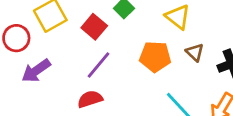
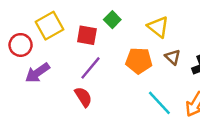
red square: (94, 27) -> (87, 35), turned -30
red semicircle: (90, 99) -> (83, 97), turned 75

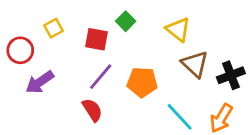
yellow square: (49, 26) -> (54, 28), size x0.6
brown triangle: (173, 57) -> (195, 64), size x1.5
orange pentagon: (139, 61) -> (142, 82), moved

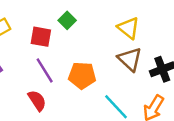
yellow triangle: (178, 30) -> (128, 28), moved
purple line: (101, 77) -> (45, 70), turned -72

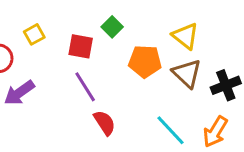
orange pentagon: (82, 75) -> (145, 61), moved
red semicircle: (37, 101) -> (105, 123), moved

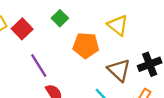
red square: (81, 46) -> (22, 29), moved, turned 36
brown triangle: (187, 73) -> (119, 70), moved

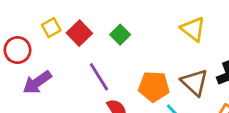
green square: (60, 18) -> (120, 35), moved
orange pentagon: (86, 45) -> (154, 87), moved

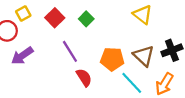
yellow square: (51, 28) -> (23, 13), moved

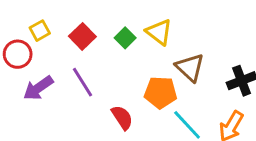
yellow triangle: (143, 15) -> (159, 32), moved
purple line: (70, 51) -> (82, 82), moved
brown triangle: (144, 56) -> (190, 67), moved

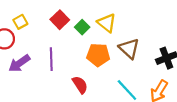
red square: (82, 36) -> (60, 20), moved
purple line: (82, 82) -> (51, 59), turned 30
orange pentagon: (161, 92) -> (98, 55), moved

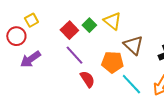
red square: (60, 20) -> (69, 30), moved
orange pentagon: (98, 55) -> (112, 62), moved
purple line: (51, 59) -> (74, 55), moved, turned -40

